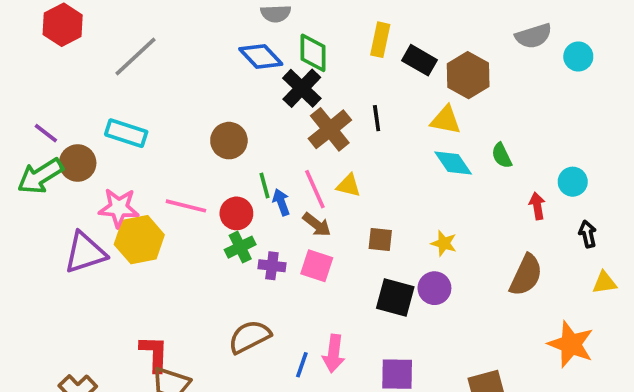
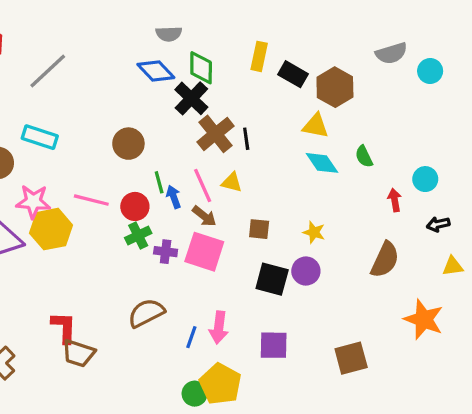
black line: (377, 118) -> (246, 139), moved
black arrow: (588, 234) -> (438, 224), turned -90
pink square: (317, 266) -> (204, 252), size x1.4

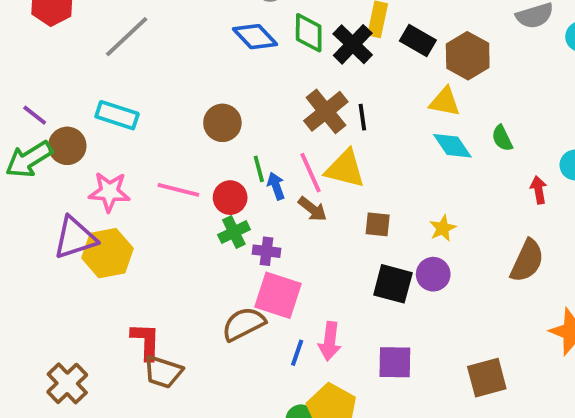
black cross: (191, 98) -> (353, 44), moved
yellow triangle: (232, 182) -> (345, 169), size x1.6
yellow hexagon: (51, 229) -> (107, 253), moved
yellow star: (314, 232) -> (443, 228), turned 30
pink square: (204, 252) -> (278, 295), moved

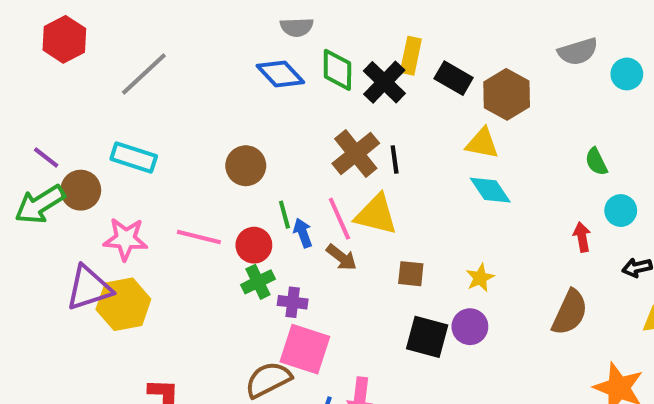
green semicircle: (502, 138) -> (596, 162), moved

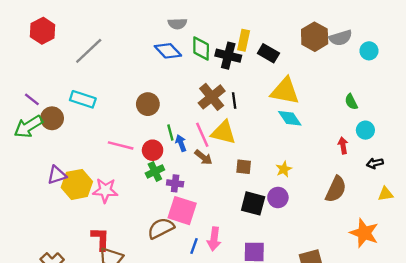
black cross: (384, 82) -> (228, 56), turned -30
brown hexagon: (507, 94) -> (315, 37), moved
yellow triangle: (482, 143) -> (285, 91), size x1.5
pink star: (126, 239) -> (105, 190), moved
purple triangle: (89, 288) -> (57, 175), size x0.7

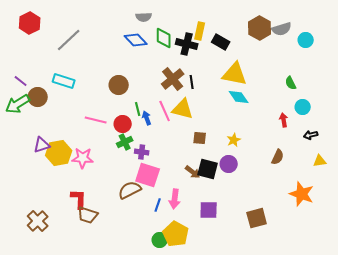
brown arrow: (203, 157) -> (193, 172), moved
brown semicircle: (336, 189) -> (278, 157), size x0.7

